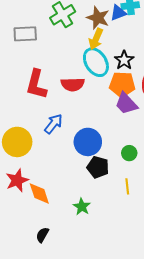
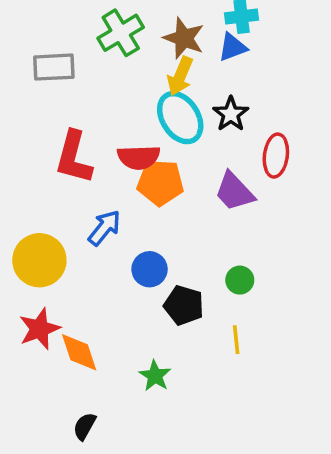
blue triangle: (118, 13) -> (233, 47), moved
orange pentagon: (122, 84) -> (160, 183), moved
blue circle: (88, 142) -> (150, 269), moved, size x0.7

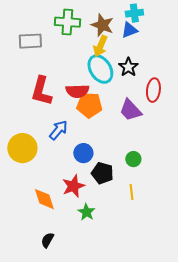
green cross: (121, 33) -> (67, 22), turned 35
red star: (39, 329) -> (73, 186), moved

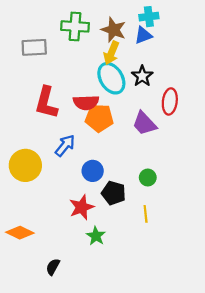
orange diamond: (44, 199) -> (20, 233), moved, turned -45

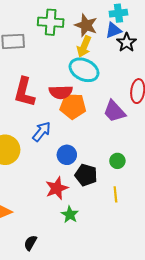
black star: (142, 76) -> (127, 42), moved
cyan ellipse: (111, 78) -> (84, 70), turned -32

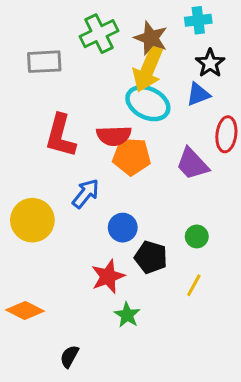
green cross: (51, 22) -> (99, 34), turned -30
blue triangle: (113, 30) -> (198, 94), moved
yellow arrow: (84, 47) -> (148, 69), size x1.4
yellow line: (115, 194) -> (194, 285), turned 35

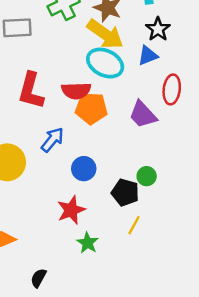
yellow arrow: (148, 69) -> (105, 34), turned -78
black pentagon: (151, 257) -> (125, 193), moved
yellow line: (194, 285) -> (134, 225), moved

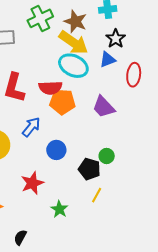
red ellipse: (172, 89) -> (134, 75), moved
red star: (71, 210) -> (32, 183), moved

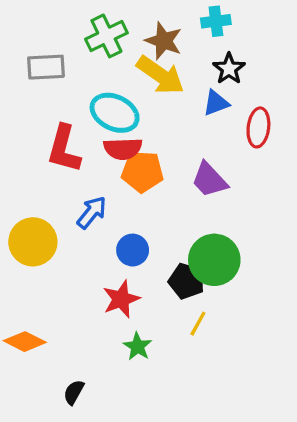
cyan ellipse: (73, 66) -> (115, 113), moved
green circle: (107, 156) -> (214, 260), size x2.0
red star: (32, 183) -> (121, 299), moved

